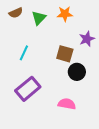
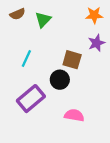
orange star: (65, 14) -> (94, 15), moved
black circle: (77, 72) -> (60, 80), moved

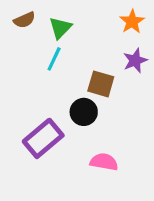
orange star: (94, 15) -> (132, 22), turned -30
cyan line: (26, 59) -> (54, 59), moved

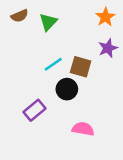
cyan line: (54, 59) -> (53, 64), moved, turned 30
purple rectangle: (43, 138) -> (35, 110), size x0.7

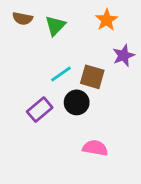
brown semicircle: (20, 16) -> (23, 18), turned 35
orange star: (105, 17) -> (107, 20), moved
purple rectangle: (35, 110) -> (40, 110), moved

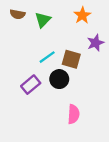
pink semicircle: (95, 148) -> (74, 114), turned 84

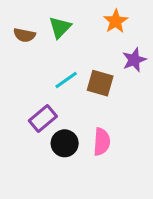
brown semicircle: (17, 14) -> (24, 35), moved
black circle: (59, 79) -> (65, 143), moved
pink semicircle: (74, 114) -> (102, 142), moved

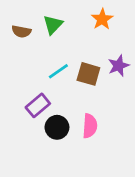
purple star: (134, 60) -> (119, 66), moved

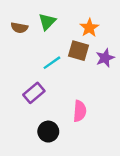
orange star: (102, 19) -> (89, 28), moved
brown square: (88, 74) -> (78, 51), moved
black circle: (57, 127) -> (48, 132), moved

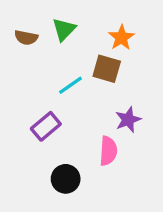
purple star: (105, 58) -> (128, 120), moved

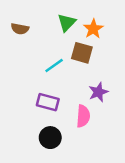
green triangle: (64, 29) -> (67, 22), moved
purple rectangle: (46, 126) -> (48, 102), moved, turned 55

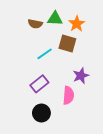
green triangle: (67, 22) -> (55, 19), turned 49
brown semicircle: (20, 29) -> (35, 24), moved
purple rectangle: (48, 102) -> (39, 84), turned -54

